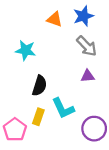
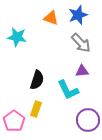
cyan star: (26, 50) -> (17, 37), moved
cyan L-shape: (63, 108) -> (68, 90), moved

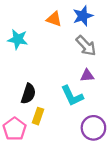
black semicircle: (37, 80) -> (28, 94), moved

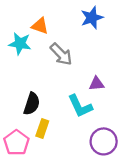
orange triangle: (54, 19) -> (40, 26), moved
gray arrow: (86, 46) -> (61, 54), moved

